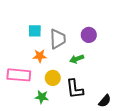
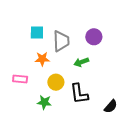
pink rectangle: (19, 75) -> (20, 79), size x0.6

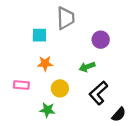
gray trapezoid: (61, 41) -> (66, 18), moved
black L-shape: (79, 94) -> (98, 93), moved, turned 55

